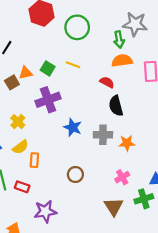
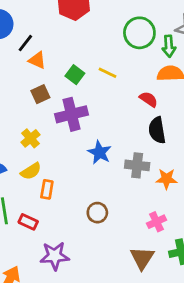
green circle: (77, 27) -> (139, 33), moved
orange triangle: (26, 73) -> (37, 60), moved, turned 32
brown square: (12, 82) -> (40, 94), moved

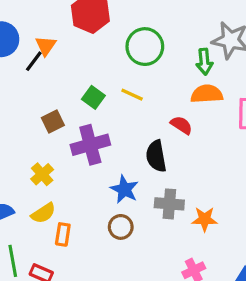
green circle: (139, 33) -> (145, 47), moved
orange triangle: (37, 60) -> (46, 46), moved, turned 42
black semicircle: (157, 130) -> (156, 156), moved
brown circle: (97, 213) -> (121, 227), moved

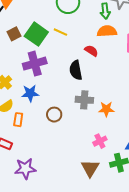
green square: (93, 97) -> (36, 34), size x1.6
brown square: (53, 122) -> (14, 34), moved
blue star: (124, 189) -> (30, 93), moved, turned -30

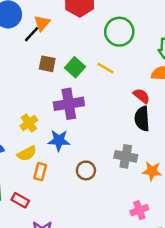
brown square: (14, 34) -> (47, 64), turned 32
green square: (36, 34) -> (75, 67), size x0.7
black semicircle: (76, 70) -> (142, 119), moved

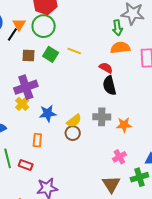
green circle: (119, 32) -> (44, 26), moved
purple cross: (69, 104) -> (26, 87), moved
yellow semicircle: (27, 153) -> (74, 121), moved

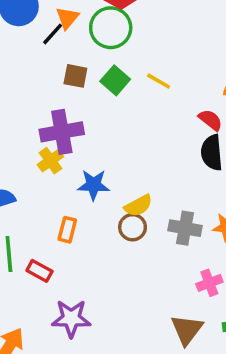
gray cross: (102, 117) -> (185, 228), moved

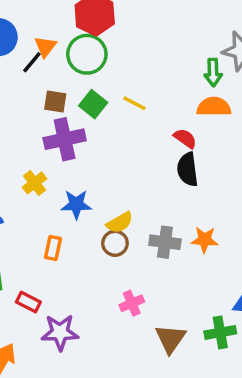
purple cross: (62, 132) -> (65, 139), moved
red rectangle: (39, 271) -> (28, 302), moved
pink cross: (209, 283) -> (132, 303), moved

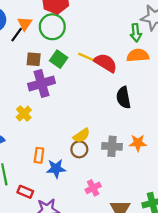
red semicircle: (185, 138) -> (106, 63), moved, size x1.5
blue star: (76, 204) -> (56, 169), moved

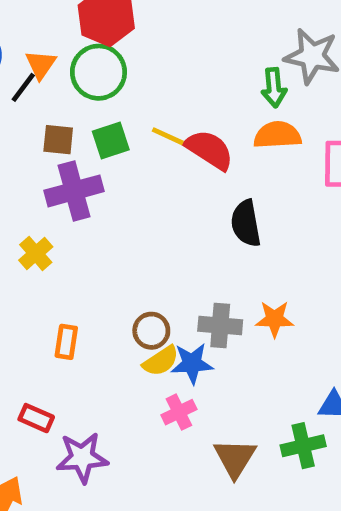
green square: (59, 59) -> (111, 140), turned 36
yellow semicircle: (81, 136) -> (161, 361), moved
blue star: (56, 169) -> (192, 363), moved

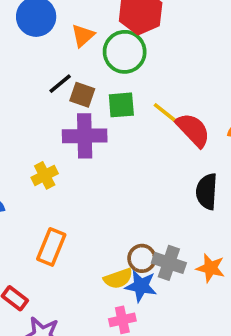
black line: (23, 87) -> (60, 84), moved
brown circle: (151, 331) -> (142, 258), moved
orange rectangle: (66, 342) -> (51, 247), size x1.4

